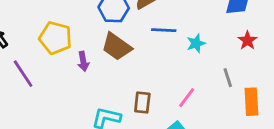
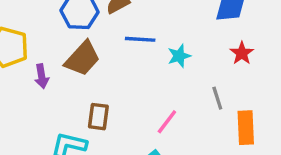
brown trapezoid: (117, 47) -> (82, 59), turned -84
brown rectangle: (142, 102) -> (98, 117), moved

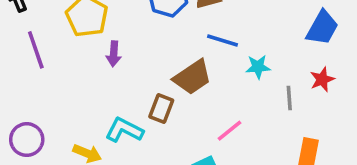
brown trapezoid: (82, 59) -> (192, 77), moved
gray line: (217, 98) -> (289, 98), moved

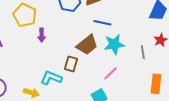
cyan star: (258, 67) -> (114, 44), moved, size x1.5

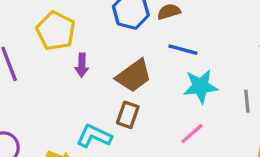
brown trapezoid: (87, 45) -> (134, 76), moved

